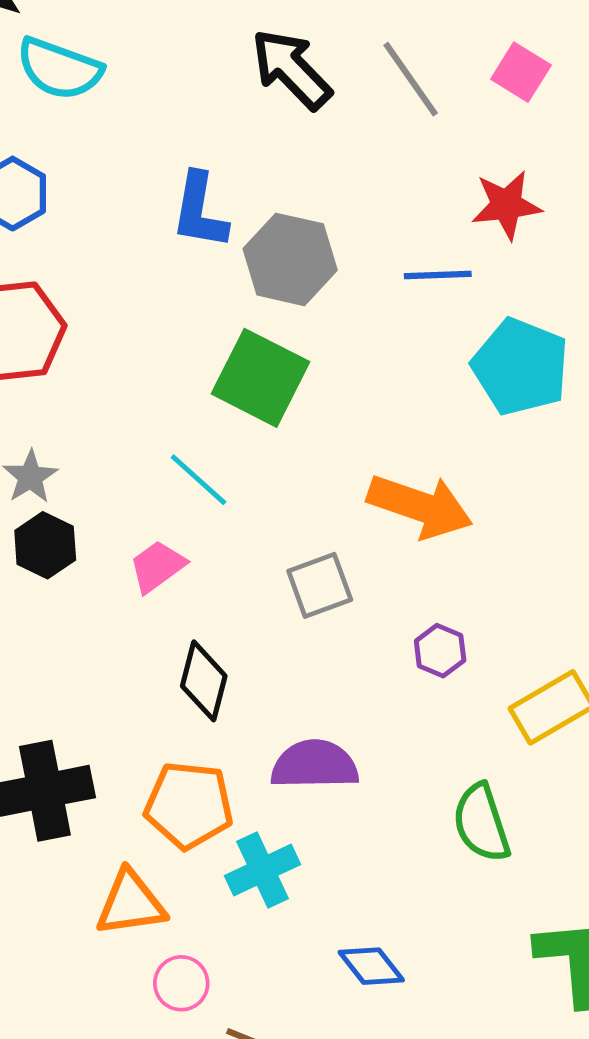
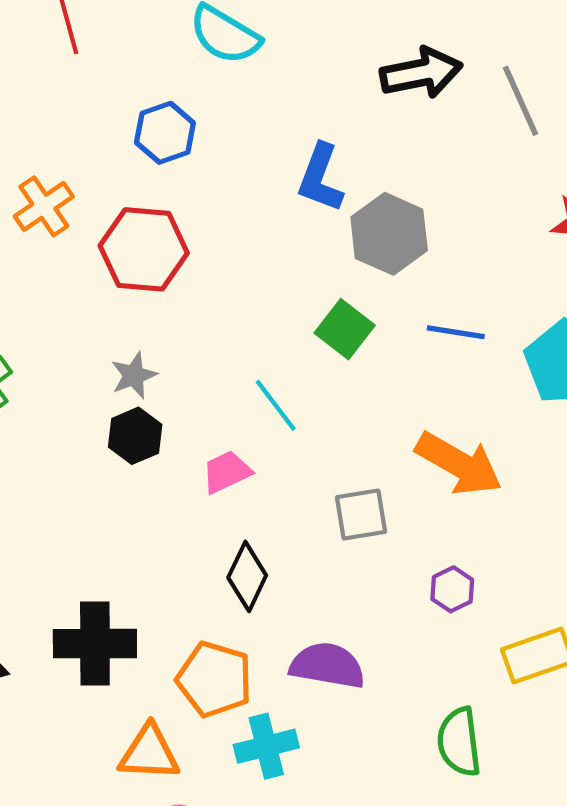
black arrow: (291, 69) -> (421, 73), turned 112
blue line: (438, 275) -> (456, 332), moved
green square: (260, 378) -> (345, 329), size x0.7

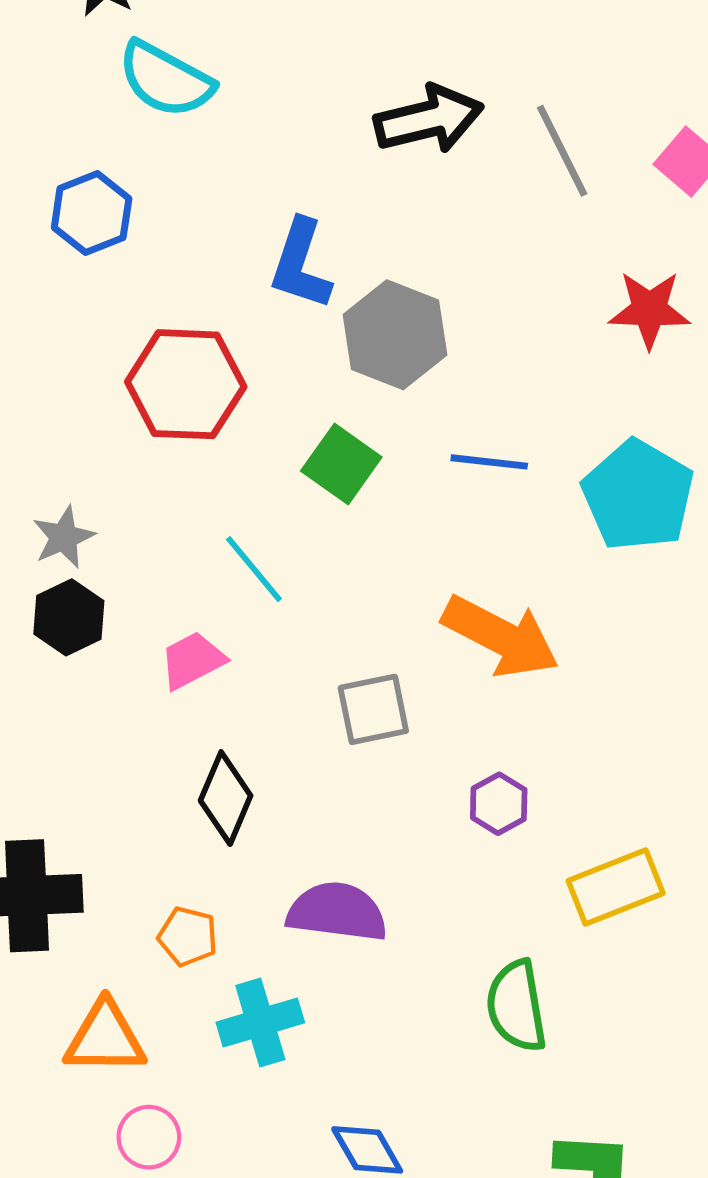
red hexagon: (144, 249) -> (186, 384), moved
orange pentagon: (214, 679) -> (188, 936), size x0.6

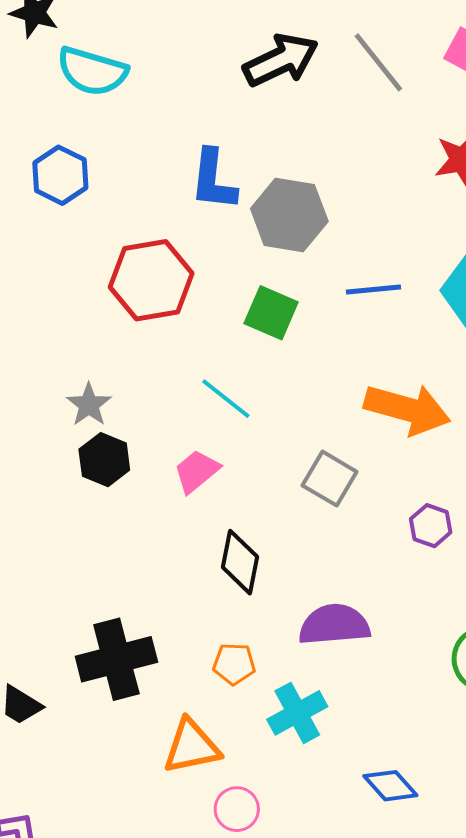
gray square: (373, 709) -> (330, 479), turned -36

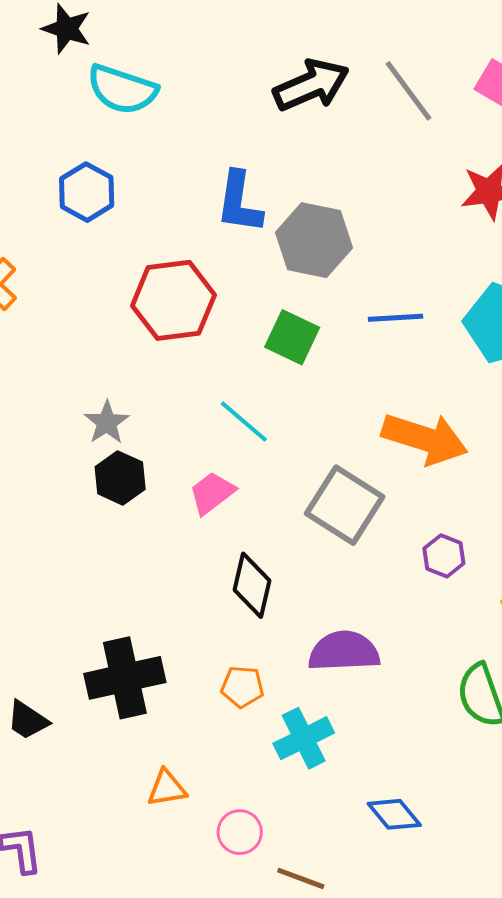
gray square: (330, 479) -> (345, 505), size x1.4
orange triangle: (192, 747) -> (167, 788), moved, size x0.7

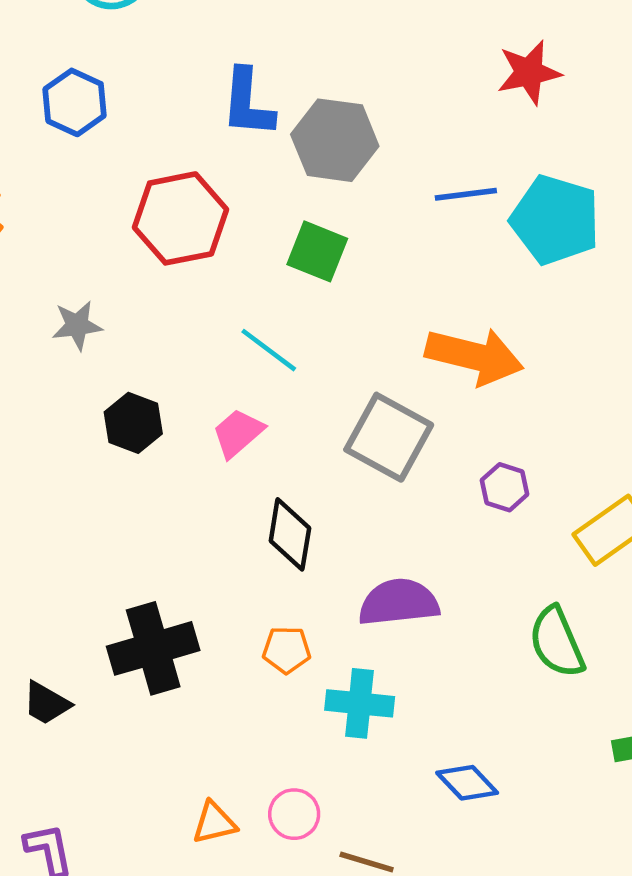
blue line: (395, 318) -> (466, 194), moved
gray star: (107, 422) -> (77, 325), moved, turned 30
cyan cross: (304, 738) -> (360, 703), turned 36
orange triangle: (167, 788) -> (214, 823), moved

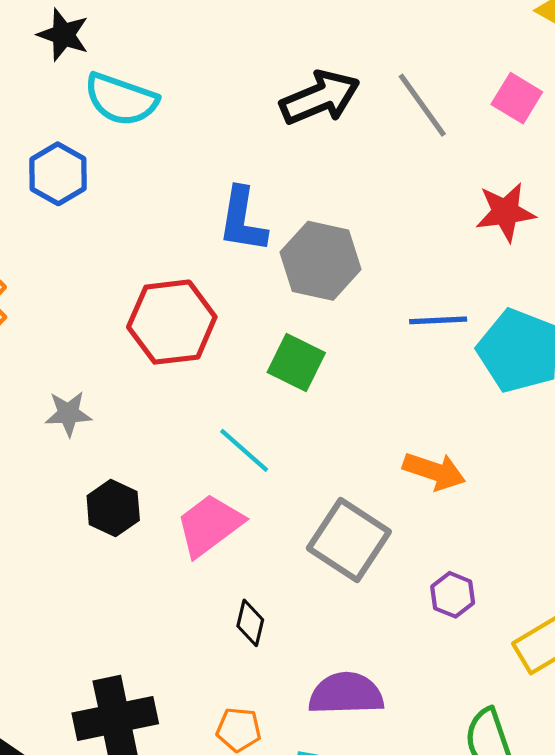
blue hexagon: (75, 102) -> (58, 174), moved
orange arrow: (474, 356) -> (434, 471), size x0.7
pink trapezoid: (238, 433) -> (209, 525), size x1.4
black diamond: (290, 534) -> (250, 623), size x0.7

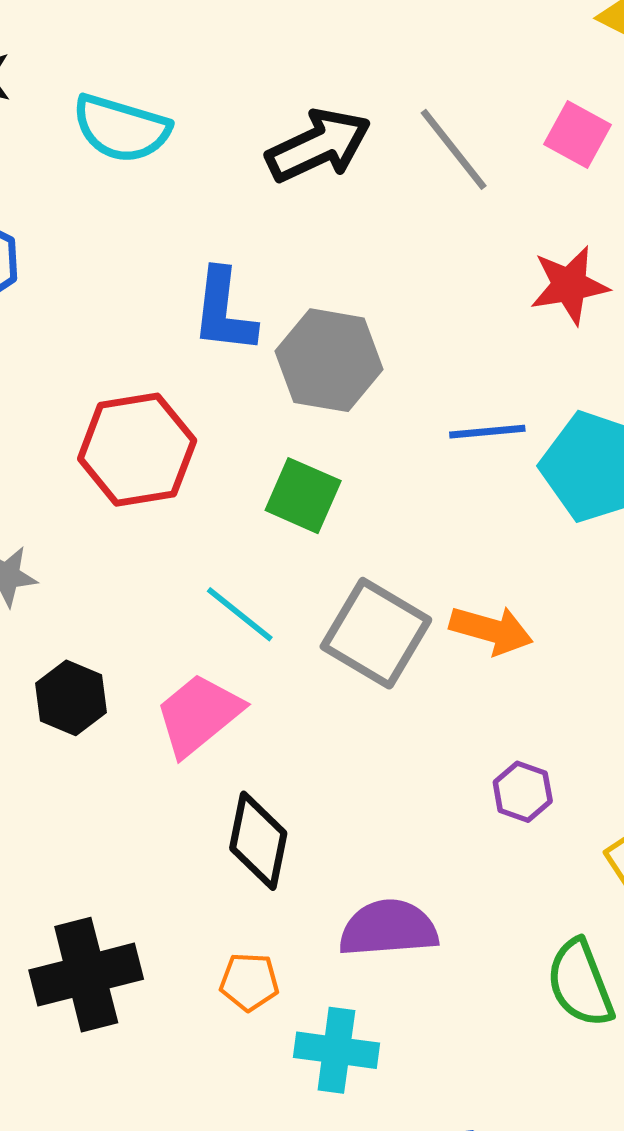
cyan semicircle: (121, 99) -> (121, 128), moved
gray square: (349, 540) -> (376, 633), moved
black diamond: (250, 623) -> (258, 841), size x1.6

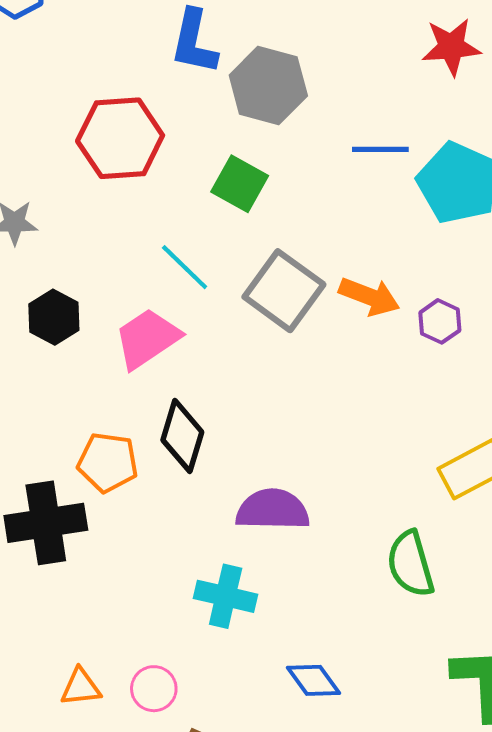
purple hexagon: (523, 792) -> (440, 321), moved
orange pentagon: (249, 982) -> (108, 462), moved, size x1.4

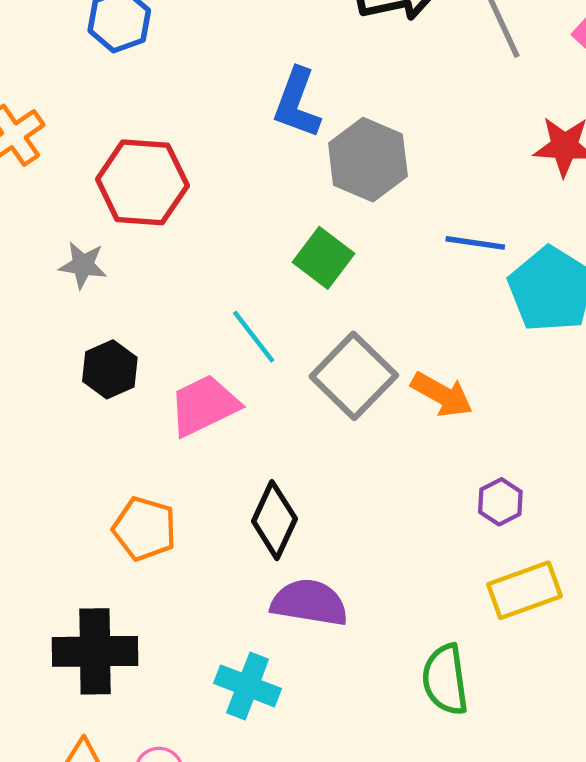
red hexagon: (120, 138) -> (142, 182), moved
purple hexagon: (440, 321) -> (500, 502), moved
black diamond: (182, 436) -> (274, 520), moved
black cross: (46, 523) -> (95, 651), moved

